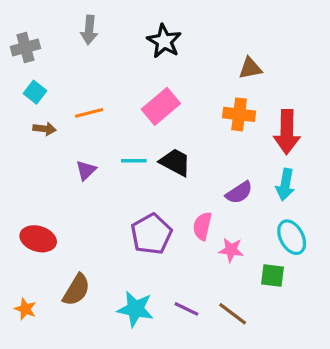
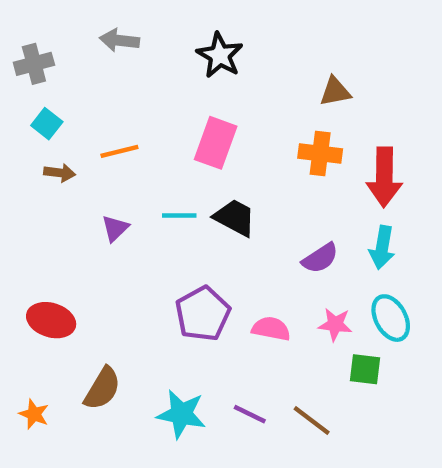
gray arrow: (89, 30) -> (119, 40), turned 92
pink rectangle: (161, 106) -> (216, 143), turned -30
pink semicircle: (202, 226) -> (271, 329), moved, turned 88
pink star: (231, 250) -> (335, 324), moved

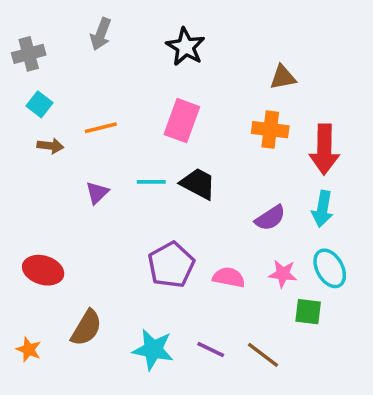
gray arrow: (119, 40) -> (101, 34), turned -76

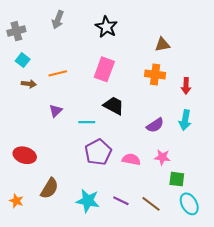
red arrow: (324, 149) -> (186, 86), size x0.6
cyan line: (151, 182) -> (87, 122), moved
cyan ellipse: (330, 268) -> (189, 204), moved

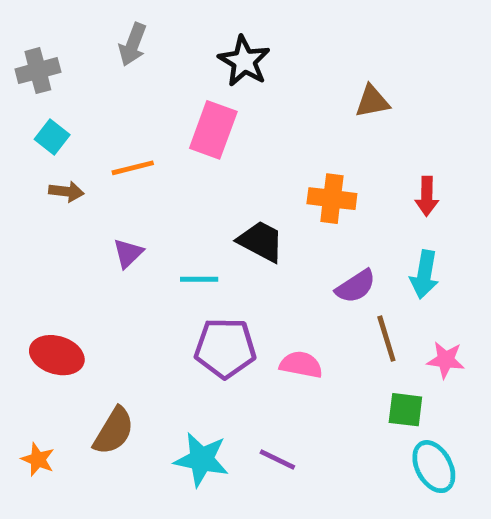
pink rectangle: (104, 69) -> (213, 130), moved
orange cross: (155, 75) -> (332, 199), moved
purple pentagon: (98, 152) -> (225, 348), turned 30
pink star: (162, 157) -> (446, 360), moved
brown line: (151, 204) -> (386, 339), moved, turned 36

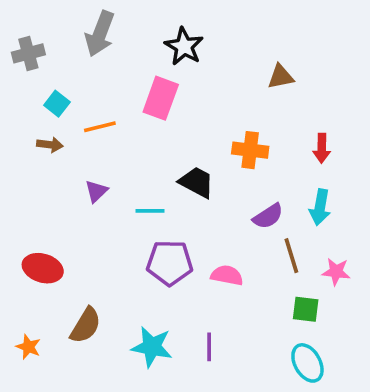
gray arrow: (133, 45) -> (100, 34), size x1.4
cyan square: (52, 137) -> (57, 104), moved
purple line: (277, 459) -> (209, 347), turned 64
cyan ellipse: (434, 467) -> (307, 363), moved

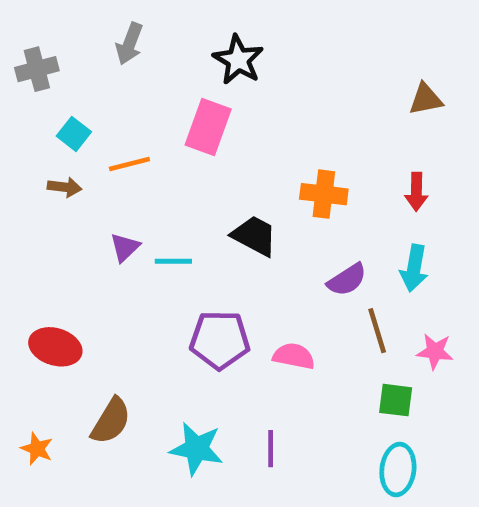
gray arrow: (100, 34) -> (129, 44), size x0.7
brown triangle: (281, 77) -> (426, 99), moved
cyan line: (150, 211) -> (173, 261), moved
cyan ellipse: (307, 363) -> (398, 470), turned 36

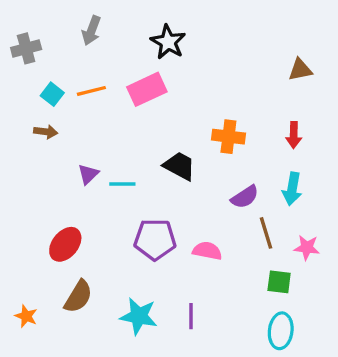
pink rectangle: (208, 127) -> (147, 89), turned 45
orange line: (129, 164) -> (91, 91), moved
red ellipse: (55, 347) -> (65, 244), moved, turned -68

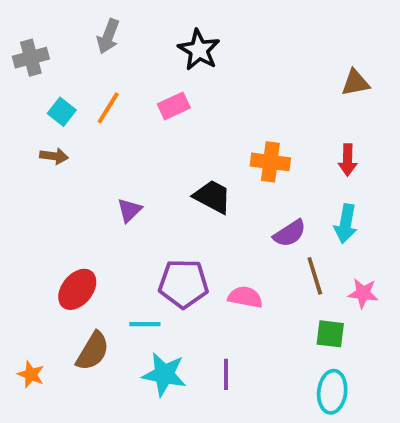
pink rectangle: (147, 89) -> (174, 106), size x0.7
orange line: (91, 91) -> (108, 108), turned -44
purple triangle: (88, 174) -> (129, 210), moved
cyan line: (122, 184) -> (145, 324), moved

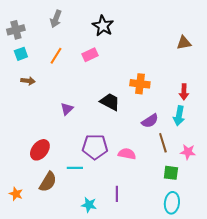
cyan square: (62, 112) -> (21, 54), moved, turned 32
red arrow: (348, 160) -> (184, 92), moved
cyan star: (164, 374) -> (89, 205), moved, size x0.7

